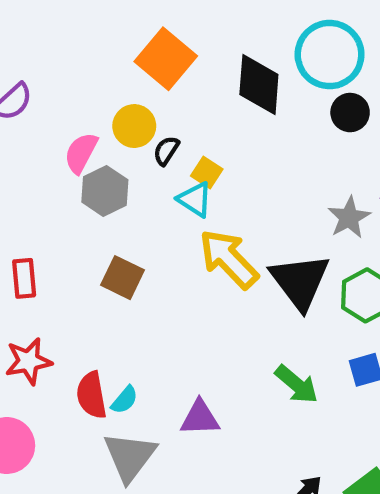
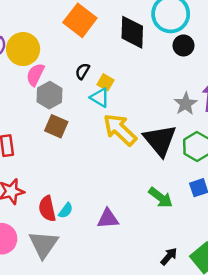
yellow circle: (134, 126) -> (23, 49), moved, size x1.4
brown square: (123, 278) -> (56, 126), moved
gray triangle: (130, 457) -> (43, 244), moved

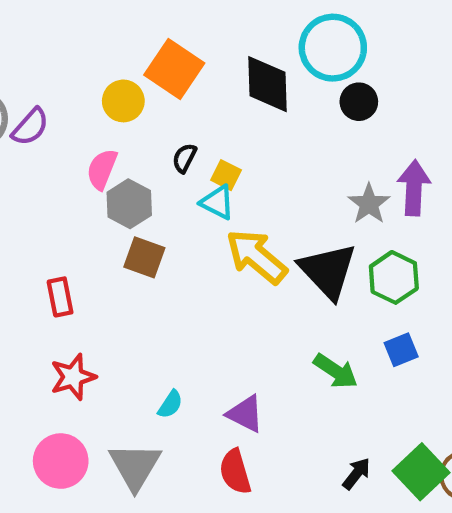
yellow circle: (23, 49) -> (123, 101), moved, size x0.7
red semicircle: (47, 209) -> (235, 472), moved
purple triangle: (108, 219) -> (245, 414), turned 35

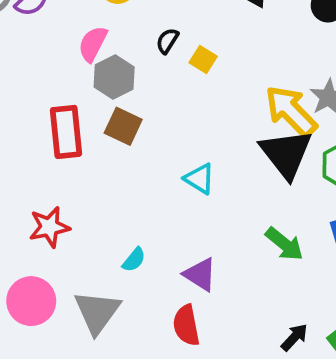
cyan triangle: (217, 202) -> (200, 179), moved
yellow arrow: (256, 257) -> (291, 111), moved
red rectangle: (60, 297) -> (66, 132), moved, size x1.5

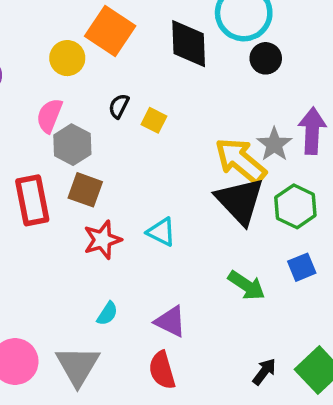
red star: (49, 227) -> (102, 240), moved

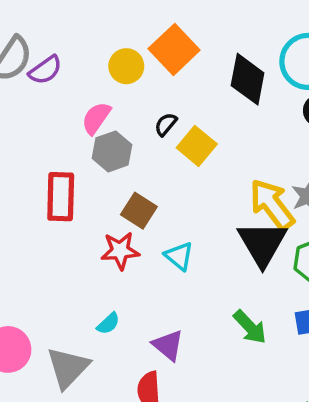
yellow square: (154, 120) -> (197, 146), size x1.5
brown square: (85, 190) -> (139, 211), moved

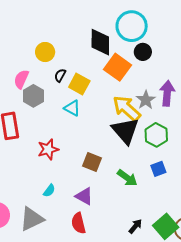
orange square: (174, 49) -> (118, 67), moved
yellow circle: (126, 66) -> (45, 52), moved
brown square: (139, 211) -> (92, 162), moved
cyan triangle: (179, 256) -> (72, 108), moved
gray triangle: (68, 368) -> (32, 219), turned 32

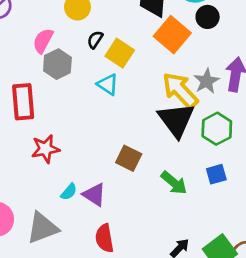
red star: (48, 149) -> (45, 149), moved
purple triangle: (84, 196) -> (94, 195), moved

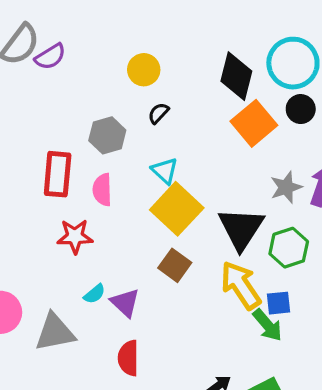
pink semicircle: (43, 41) -> (102, 190), moved, turned -40
yellow square: (120, 53) -> (177, 209), moved, size x1.4
yellow arrow: (180, 90) -> (241, 285), moved
green arrow: (174, 183) -> (267, 325), moved

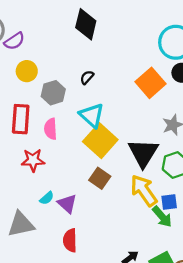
yellow circle: (144, 70) -> (27, 71), moved
black diamond: (236, 76) -> (86, 24), moved
cyan triangle: (165, 171) -> (92, 115), size x1.4

